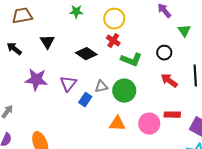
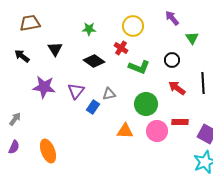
green star: (76, 12) -> (89, 29), moved
yellow circle: (114, 19) -> (133, 26), moved
green circle: (124, 91) -> (146, 104), moved

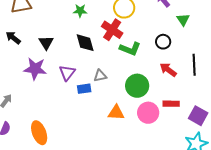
red cross: (121, 48) -> (112, 30), size x1.5
black triangle: (55, 49) -> (46, 43), moved
black diamond: (94, 61) -> (85, 43), turned 40
blue rectangle: (93, 107) -> (84, 89), turned 48

